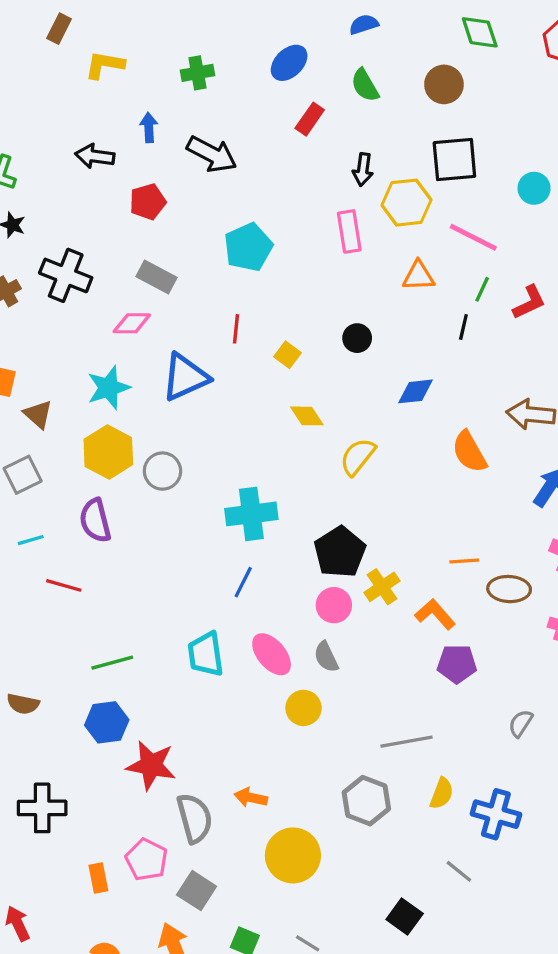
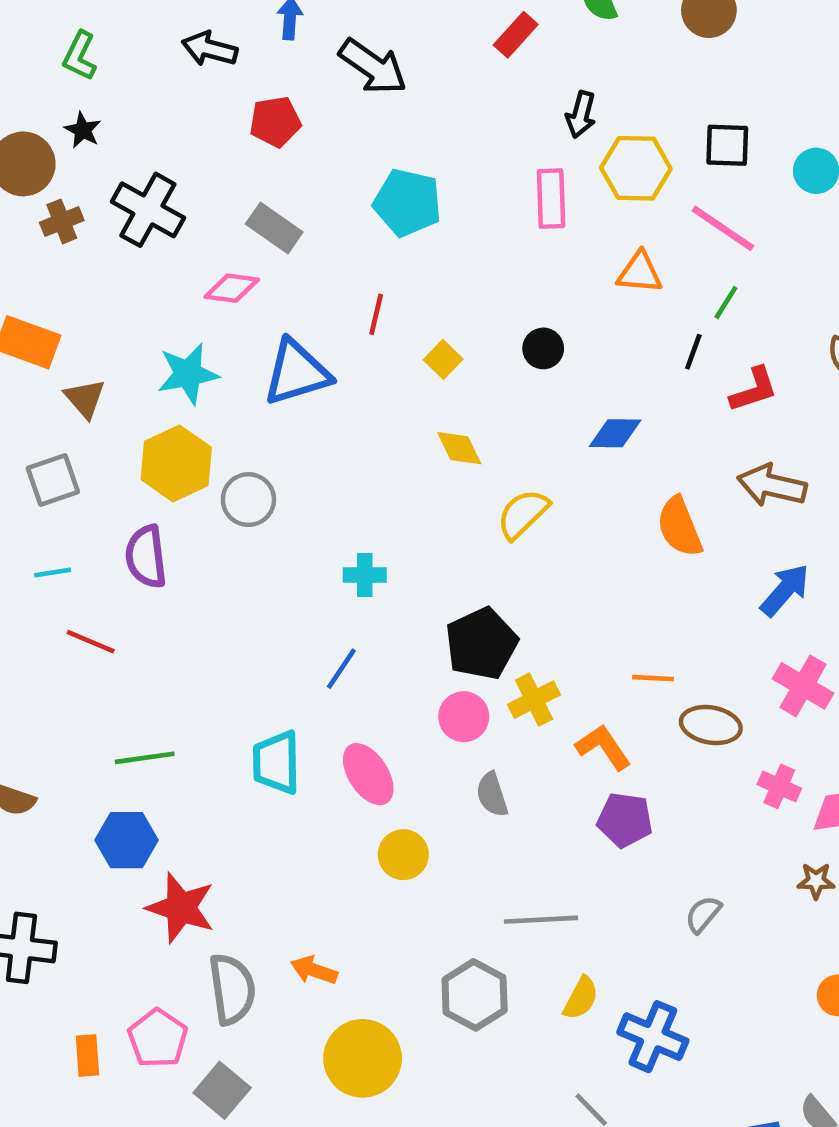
black square: (454, 159) -> (727, 145), moved, size x0.7
cyan pentagon: (248, 247) -> (407, 203), turned 30
red L-shape: (529, 302) -> (754, 390), moved
cyan cross: (251, 514) -> (365, 575), size x0.6
gray semicircle: (326, 657) -> (492, 795), moved

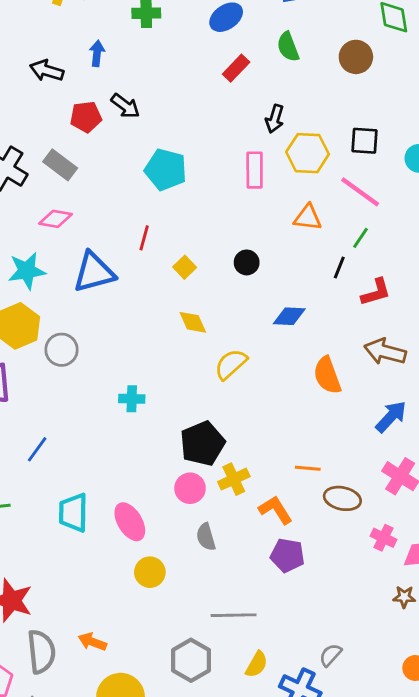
black arrow: (373, 67) -> (125, 106), moved, size x0.7
gray rectangle: (274, 228) -> (60, 165), moved
blue line: (341, 669) -> (37, 449), moved
gray semicircle: (703, 914) -> (330, 655), moved

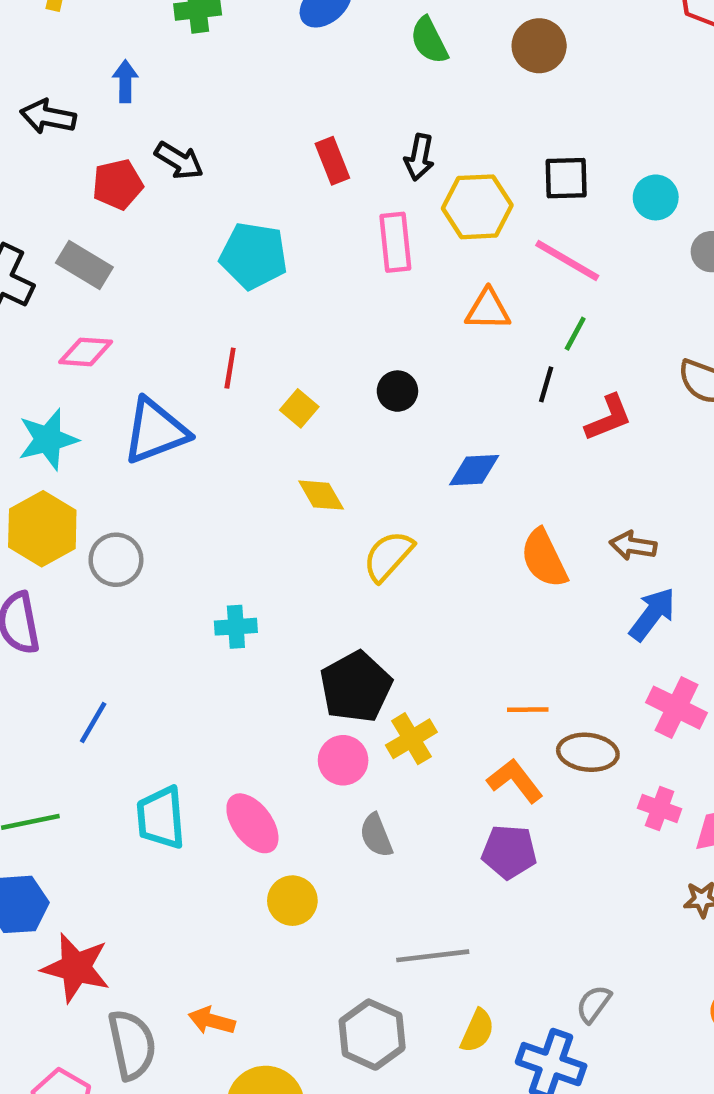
red rectangle: (236, 68) -> (332, 161), moved, turned -60
brown arrow: (385, 352) -> (633, 546), moved, size x0.7
orange L-shape: (276, 510) -> (515, 781), moved

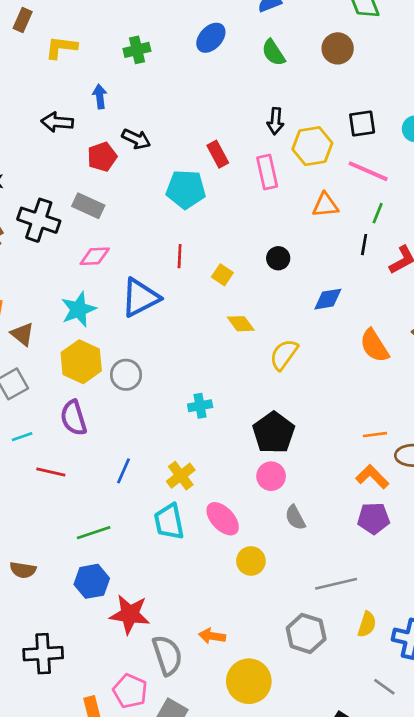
red rectangle: (332, 161) -> (218, 154), moved
yellow cross: (411, 739) -> (181, 476), moved

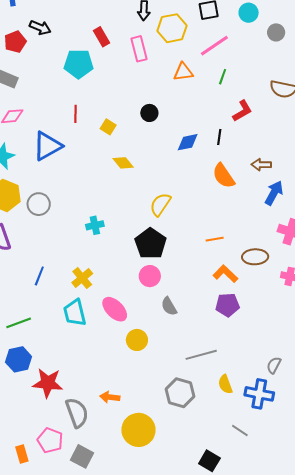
pink line: (368, 171) -> (214, 46), turned -56
black line: (364, 245) -> (219, 137), moved
yellow semicircle: (284, 355) -> (160, 204), moved
orange line: (375, 435) -> (215, 239), moved
yellow semicircle: (367, 624) -> (225, 384), turned 144

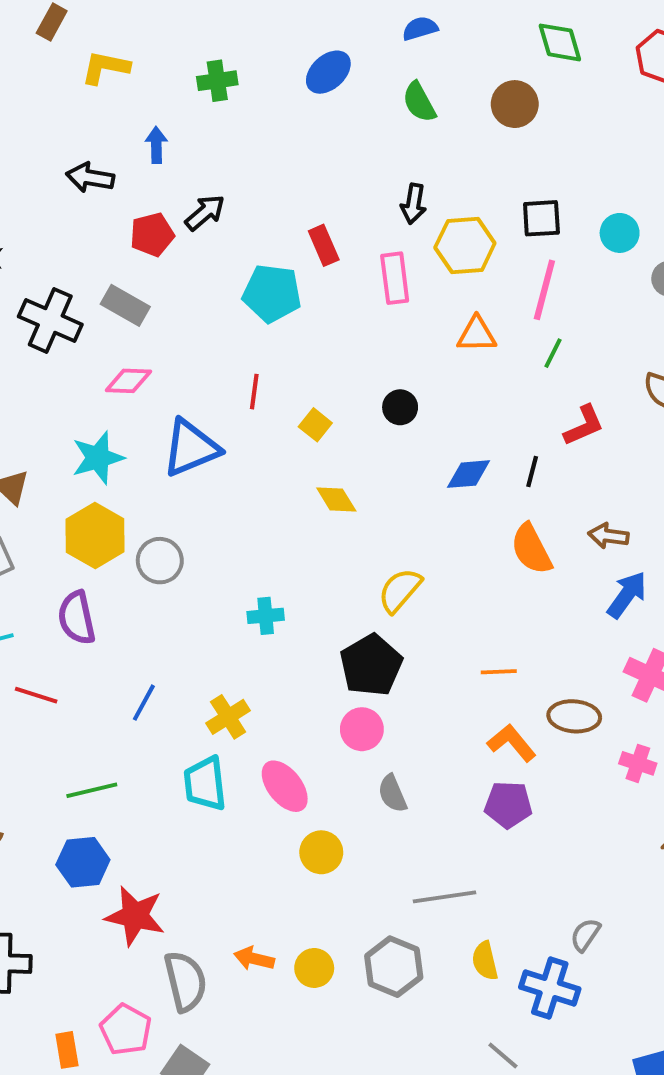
black arrow: (40, 28) -> (205, 213), turned -70
pink line: (214, 46) -> (544, 290), turned -48
yellow circle: (138, 430) -> (314, 968), moved, size x0.6

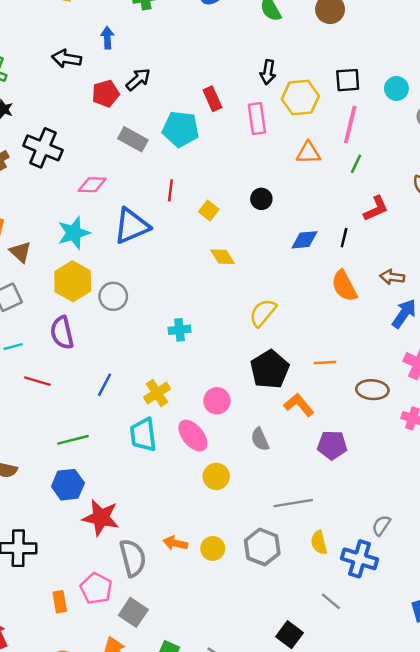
gray rectangle: (125, 305) -> (133, 139), moved
black pentagon: (371, 665) -> (270, 369), moved
pink circle: (362, 729) -> (217, 401), moved
orange L-shape: (512, 743) -> (299, 405), moved

